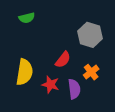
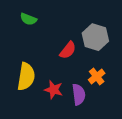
green semicircle: (27, 18) -> (28, 19), turned 35
red semicircle: (63, 60) -> (68, 50), moved

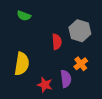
red semicircle: (68, 50) -> (57, 42), turned -42
red star: (54, 90) -> (45, 85), moved

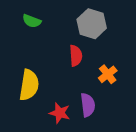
gray hexagon: (80, 31) -> (92, 24), moved
orange cross: (81, 64) -> (108, 74), moved

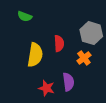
gray hexagon: (92, 24) -> (91, 33), moved
yellow semicircle: (29, 85) -> (35, 55), moved

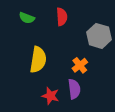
red semicircle: (59, 43) -> (62, 17), moved
orange cross: (84, 58) -> (80, 65), moved

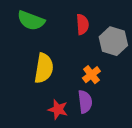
red semicircle: (62, 17) -> (82, 24), moved
green semicircle: (27, 18) -> (31, 21), size x1.5

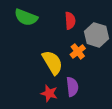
yellow semicircle: (44, 68) -> (52, 62), moved, turned -40
orange cross: (91, 75) -> (78, 51), moved

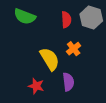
gray hexagon: (96, 35) -> (91, 17), moved
red star: (49, 93) -> (36, 86), moved

